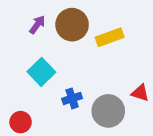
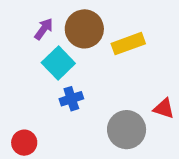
cyan square: (41, 72) -> (58, 63), moved
blue cross: (72, 98) -> (71, 99), moved

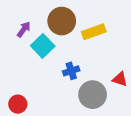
purple arrow: (44, 29) -> (24, 29), moved
blue cross: (71, 99) -> (71, 71), moved

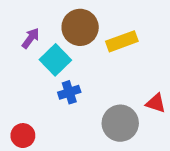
blue cross: (71, 71) -> (69, 92), moved

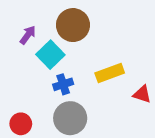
yellow rectangle: (122, 41) -> (110, 73), moved
gray circle: (120, 123) -> (70, 118), moved

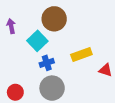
purple arrow: (28, 35) -> (11, 26), moved, turned -48

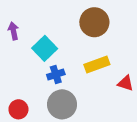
brown circle: (54, 19) -> (94, 22), moved

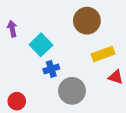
yellow rectangle: (97, 65) -> (103, 54), moved
gray circle: (62, 104) -> (72, 91), moved

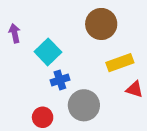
red circle: (17, 101) -> (43, 117), moved

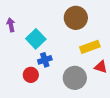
gray circle: (84, 105) -> (75, 78), moved
red circle: (43, 117) -> (31, 75), moved

